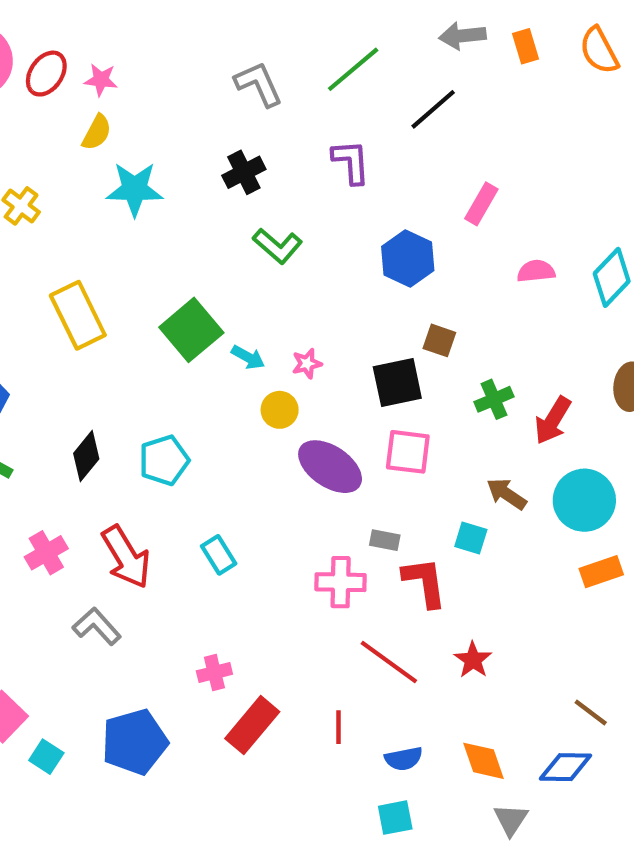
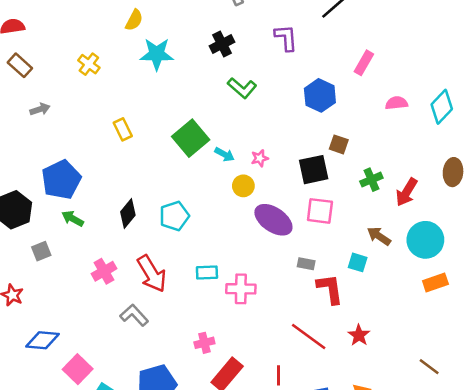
yellow rectangle: (78, 315) -> (123, 129), size x0.6
cyan rectangle: (219, 555) -> (207, 272), turned -60
pink cross: (341, 582) -> (241, 289), moved

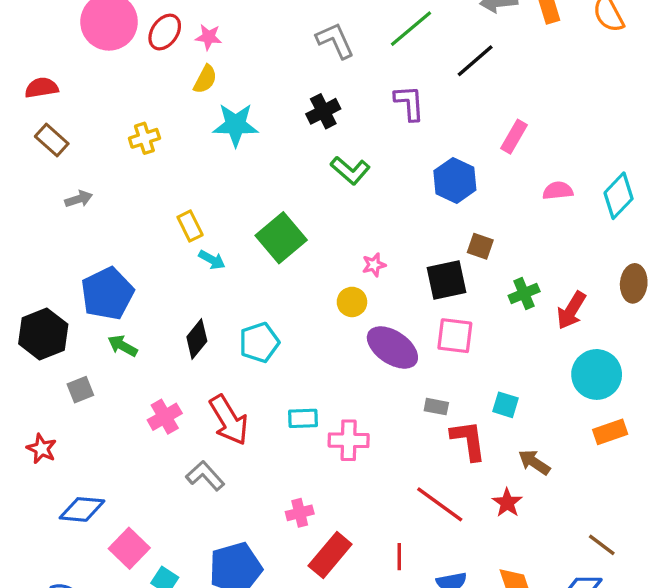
yellow cross: (89, 64) -> (144, 138), turned 35
cyan arrow: (225, 154) -> (212, 260), moved
brown arrow: (379, 236) -> (534, 462), moved

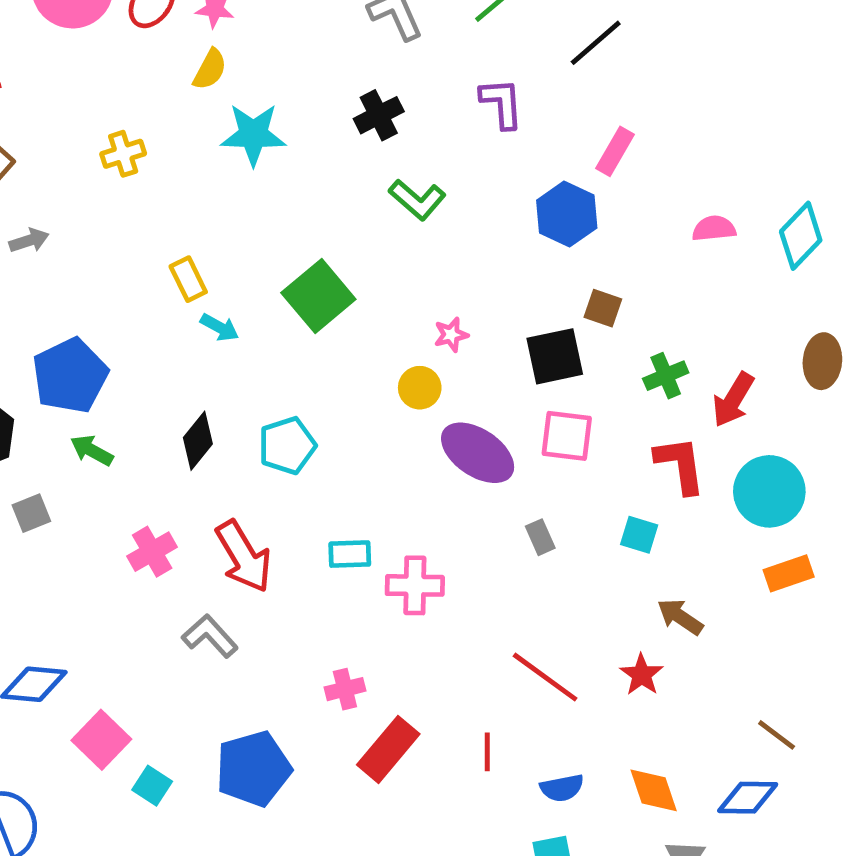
pink rectangle: (514, 137) -> (615, 151), moved
gray rectangle: (436, 407) -> (540, 537), turned 55
red L-shape: (468, 440) -> (680, 465), moved

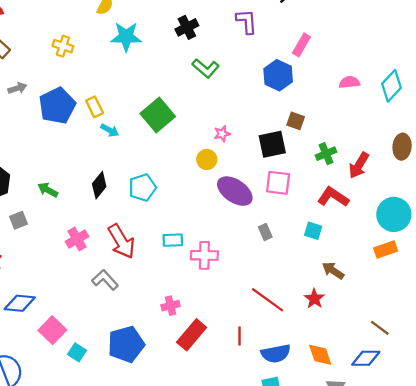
yellow cross: (123, 154) -> (63, 46), turned 36
blue pentagon: (70, 376) -> (57, 106), moved
red L-shape: (680, 465) -> (333, 197), turned -48
cyan circle: (769, 491) -> (394, 214), moved
blue semicircle: (562, 788) -> (276, 354), size x1.4

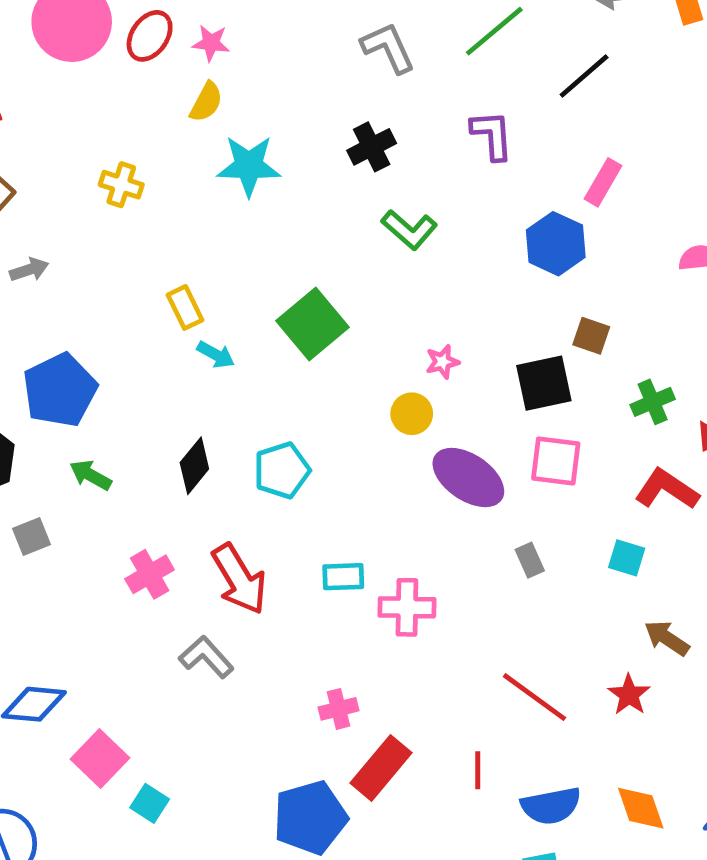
blue pentagon: (57, 106) -> (60, 390), moved
blue pentagon: (126, 344) -> (310, 818), moved

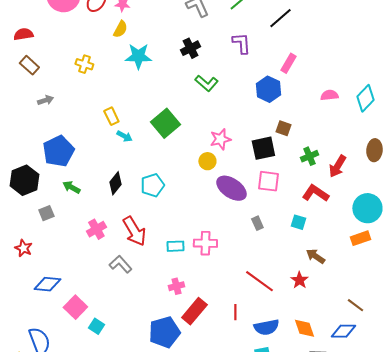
pink star: (442, 362) -> (220, 139), size x1.5
cyan rectangle: (343, 577) -> (175, 246), moved

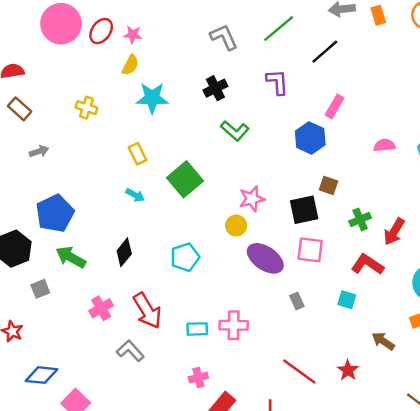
yellow rectangle: (111, 116) -> (138, 154), moved
cyan pentagon: (152, 185) -> (185, 257), moved
green arrow: (71, 187) -> (71, 257), size x1.4
brown arrow: (315, 256) -> (383, 341), moved

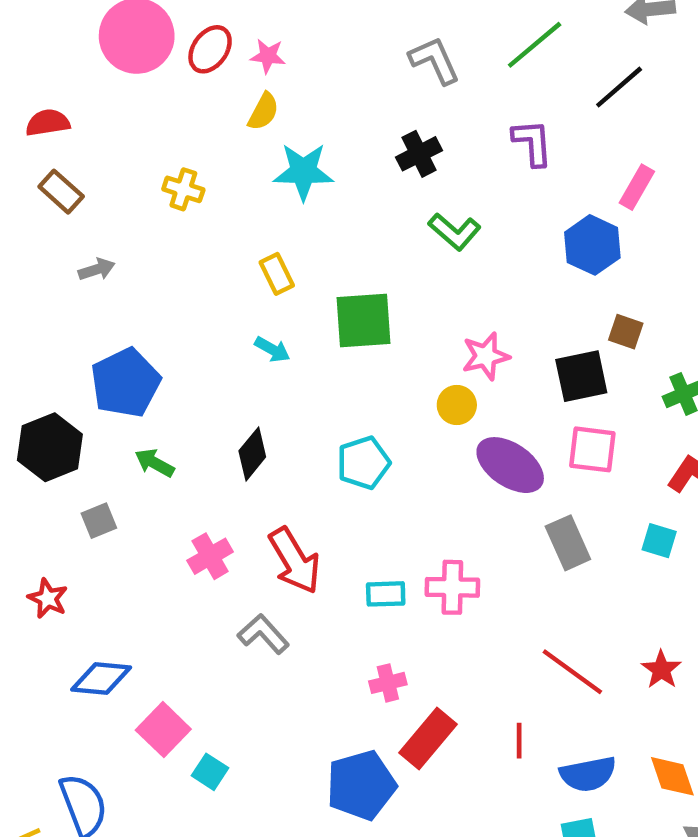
green square: (185, 179) -> (363, 321), turned 36
green arrow: (71, 257) -> (154, 463), size x0.7
gray rectangle: (297, 301) -> (568, 543), size x1.6

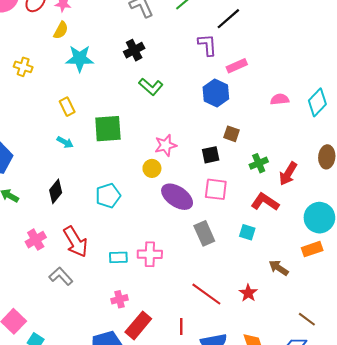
purple L-shape: (532, 143) -> (207, 45), moved
pink rectangle: (637, 187) -> (237, 66), turned 36
black square: (581, 376) -> (211, 155), size x0.7

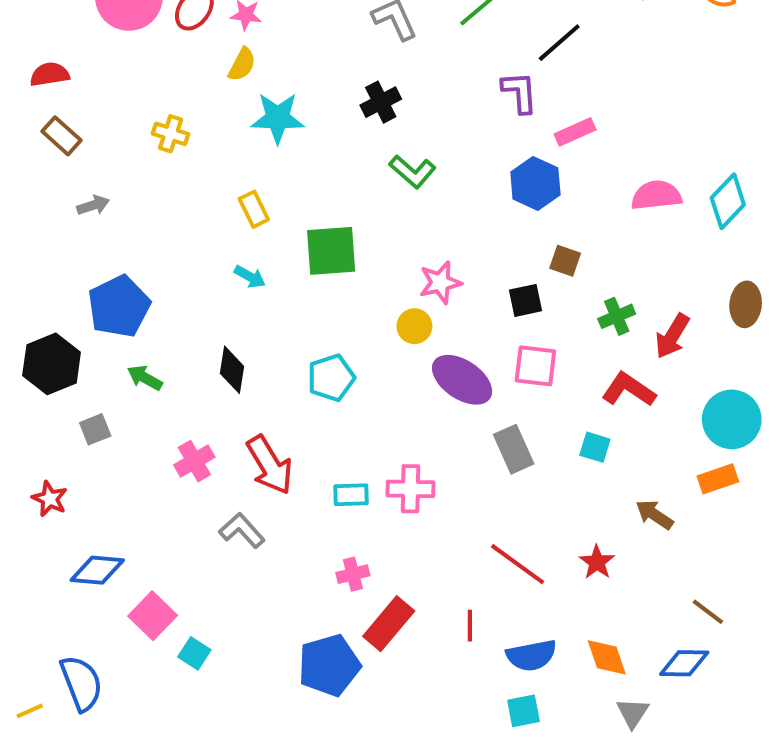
pink semicircle: (280, 99) -> (656, 195), size x1.4
black diamond: (56, 191) -> (232, 370), turned -30

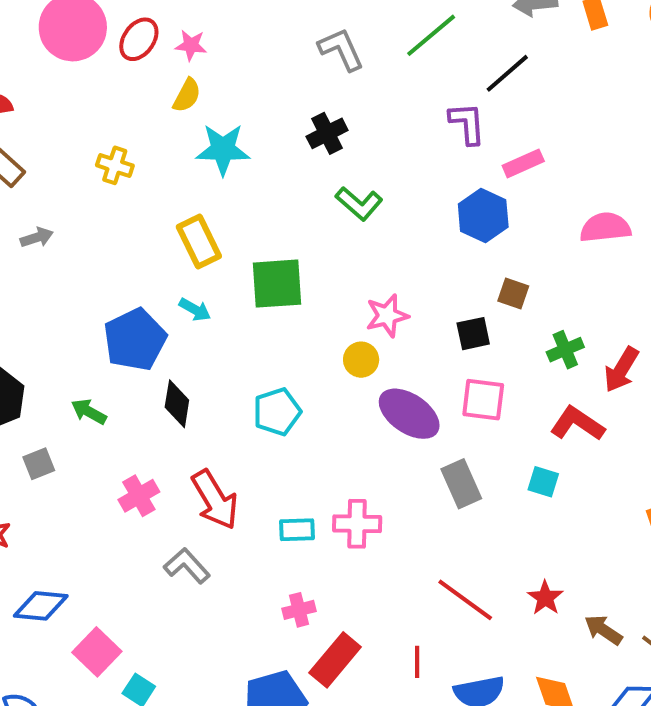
yellow rectangle: (254, 209) -> (199, 241), size x1.4
blue pentagon: (119, 306) -> (135, 340), moved
brown arrow: (654, 515) -> (603, 630), moved

